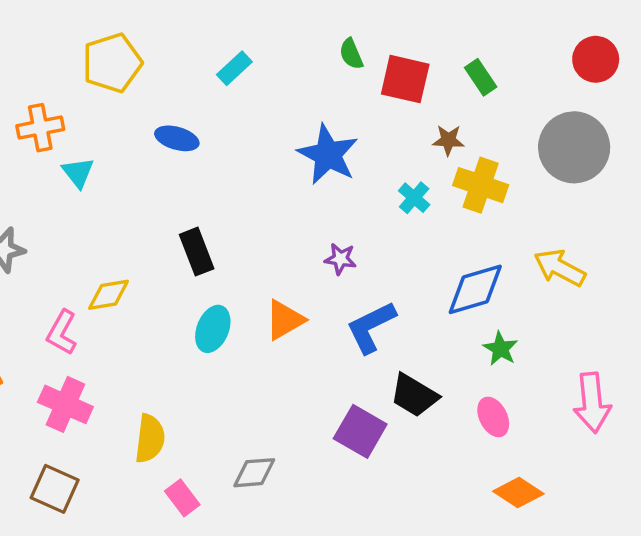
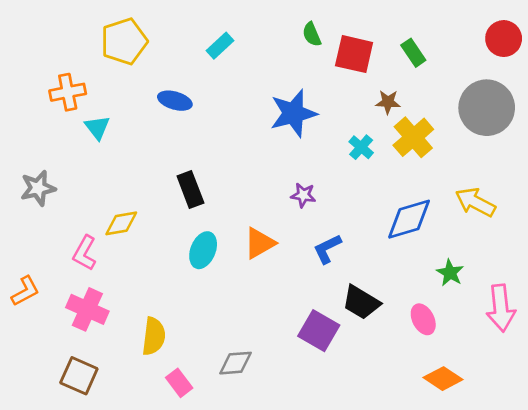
blue star: (328, 155) -> (293, 113), turned 30
yellow cross: (481, 185) -> (413, 137), turned 30
blue L-shape: (371, 327) -> (327, 249), size x0.7
green star: (500, 349) -> (450, 273), moved

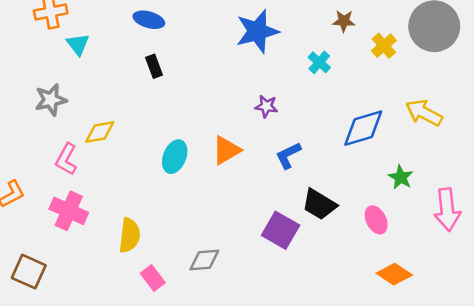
yellow cross: (413, 137) -> (384, 46), moved, size x0.7
gray star: (38, 188) -> (51, 100), moved
black rectangle: (190, 190) -> (154, 66), moved, size x0.7
brown square: (79, 376) -> (29, 272), moved

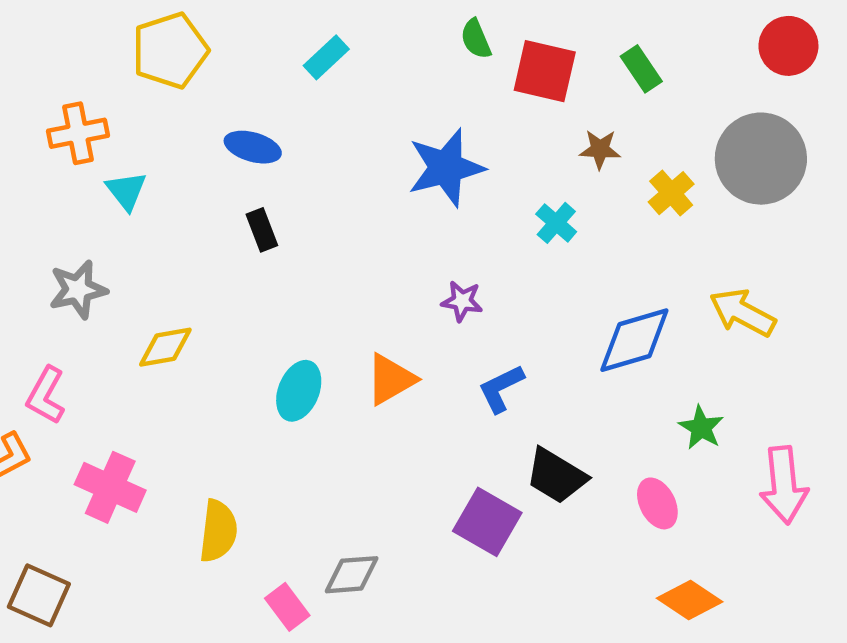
pink L-shape: (66, 159) -> (46, 395), moved
pink rectangle: (153, 278) -> (287, 607), moved

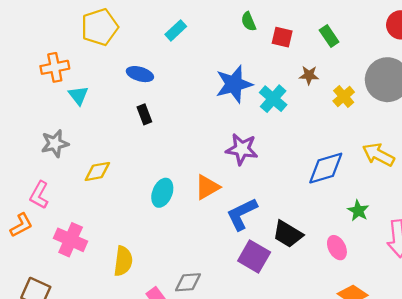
red square: (545, 71) -> (282, 37), size x0.7
cyan cross: (556, 223) -> (273, 99), moved, size x1.4
purple star: (462, 301) -> (242, 149), size x1.6
blue L-shape: (501, 388) -> (242, 214), moved, size x1.4

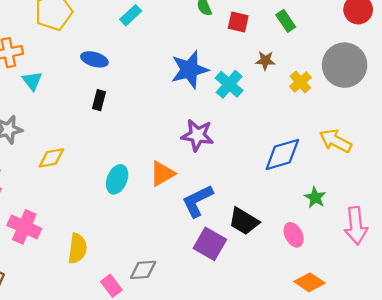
black rectangle: (144, 114) -> (99, 100), turned 36

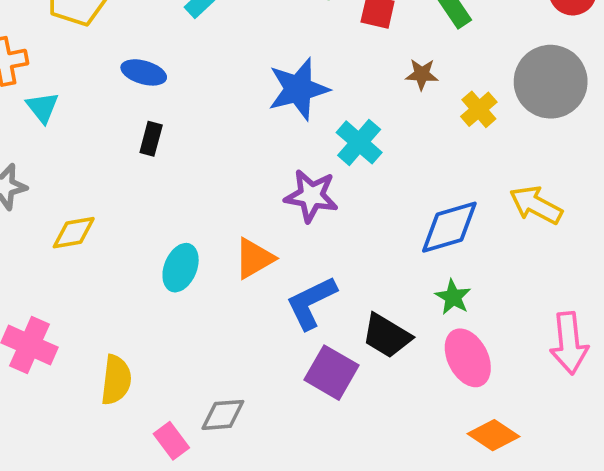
cyan cross: (229, 84) -> (359, 142), moved
green star: (315, 197) -> (453, 297), moved
pink ellipse: (294, 235) -> (468, 358), size x1.4

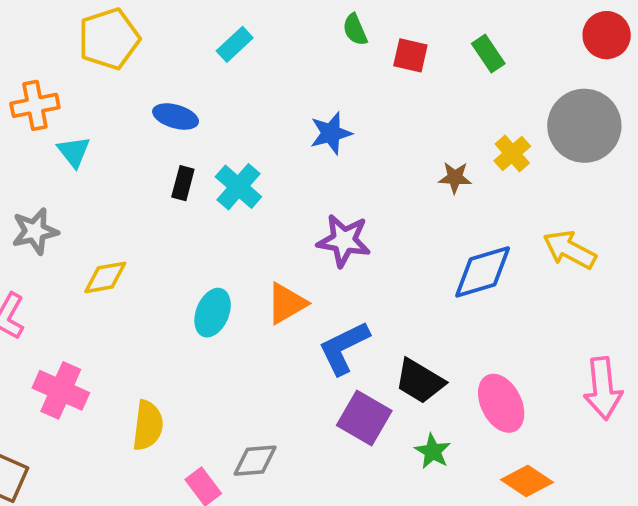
brown star: (422, 74) -> (455, 178), moved
blue star: (298, 89) -> (331, 133), size x0.7
cyan cross: (359, 142) -> (238, 187), moved
green star: (453, 297) -> (433, 451), moved

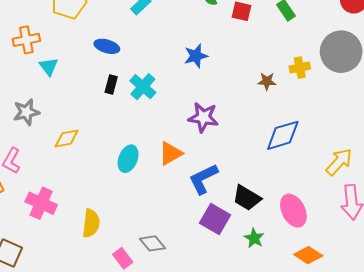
yellow cross: (512, 154) -> (300, 68), turned 30
yellow arrow: (570, 250) -> (339, 162), moved, turned 104
gray diamond: (255, 461) -> (152, 243), turned 55

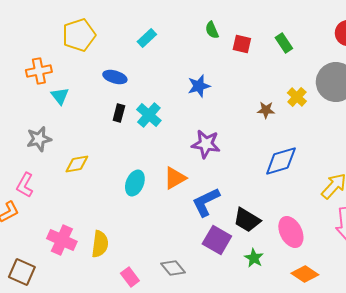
yellow cross: (300, 68) -> (297, 97), turned -36
pink cross: (41, 203) -> (62, 240), moved
gray diamond: (152, 243) -> (173, 268), moved

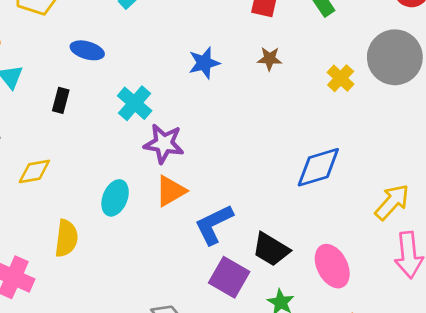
brown star: (266, 110) -> (270, 59), moved
black rectangle: (119, 113) -> (61, 100), moved
purple star: (206, 144) -> (164, 144), moved
yellow semicircle: (100, 244) -> (66, 238), moved

